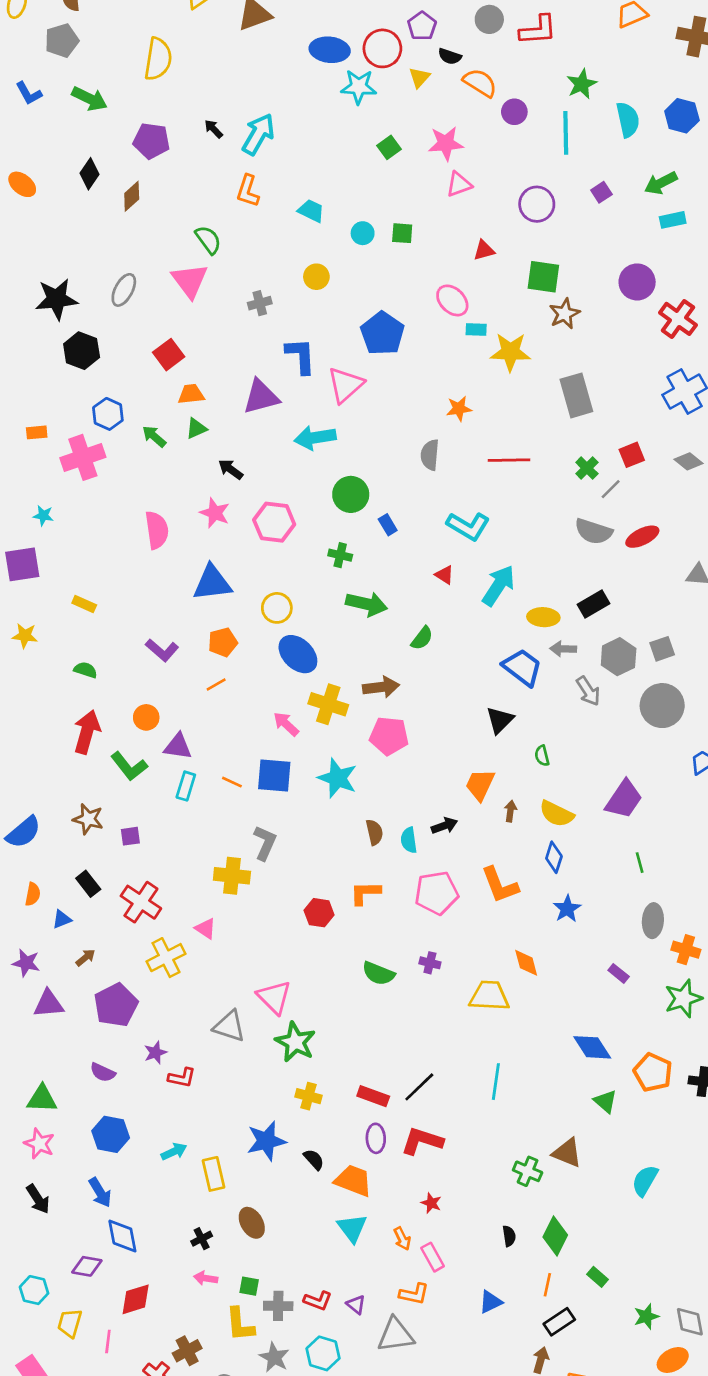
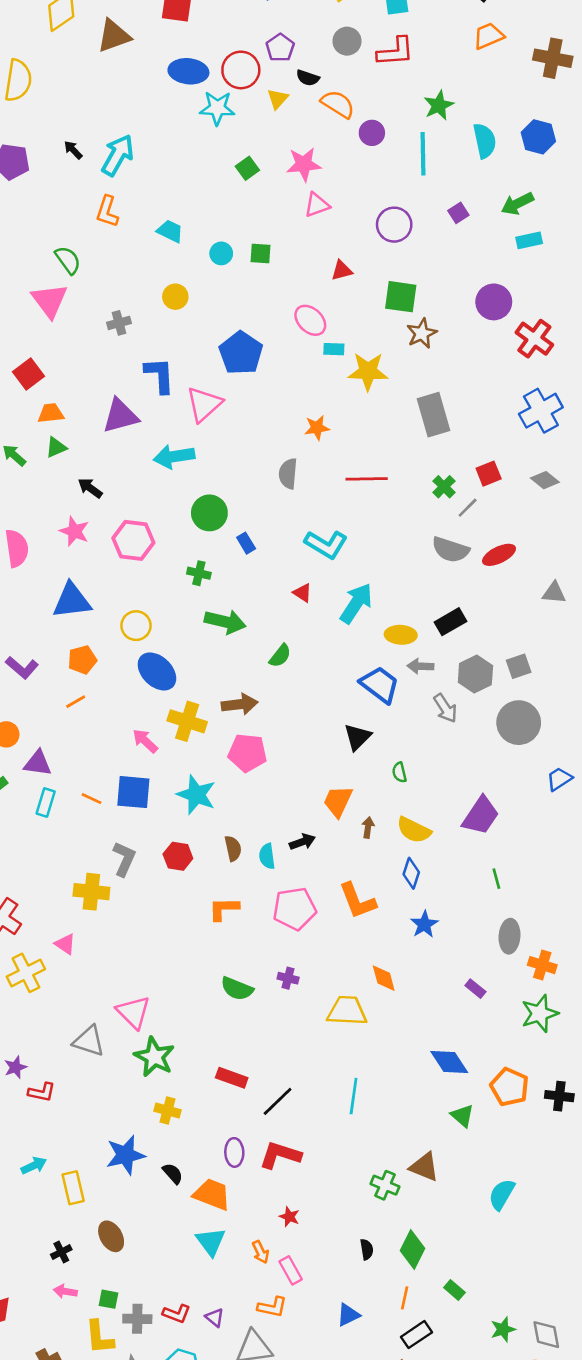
red hexagon: (319, 913) -> (178, 856), moved
red rectangle: (373, 1096) -> (232, 1078), moved

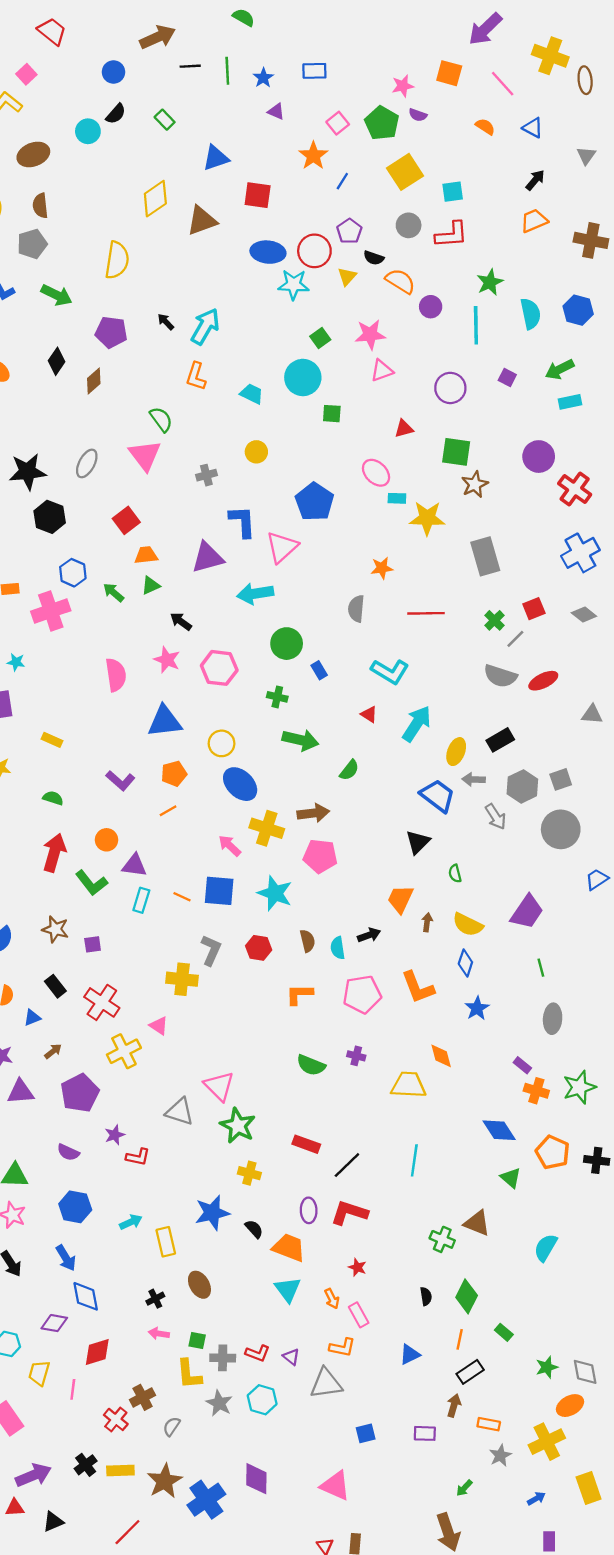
purple square: (458, 213) -> (507, 378), turned -30
cyan circle: (221, 253) -> (303, 378), moved, size x1.8
yellow ellipse: (401, 635) -> (456, 752), turned -72
orange cross: (542, 965) -> (536, 1091), moved

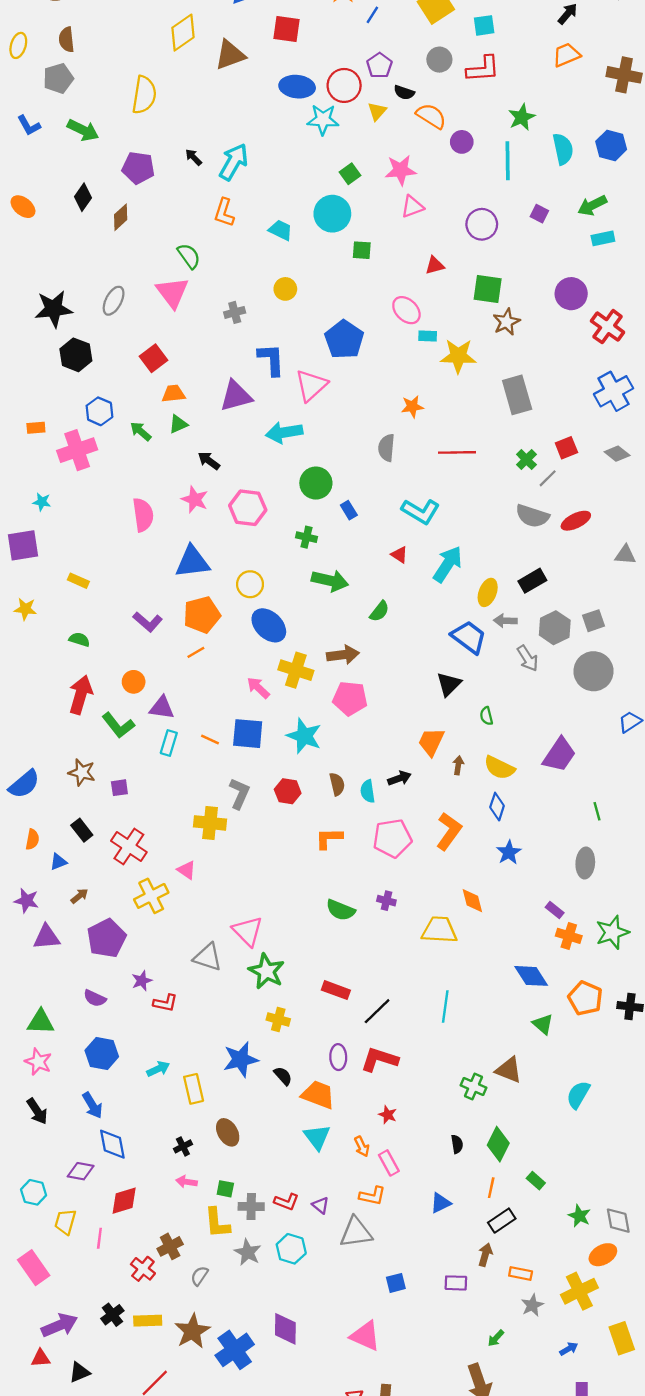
orange pentagon: (174, 774) -> (202, 615), size x1.4
green line: (541, 968) -> (597, 811), moved
orange L-shape: (418, 987) -> (449, 831), turned -123
green star: (547, 1367) -> (579, 1216), turned -30

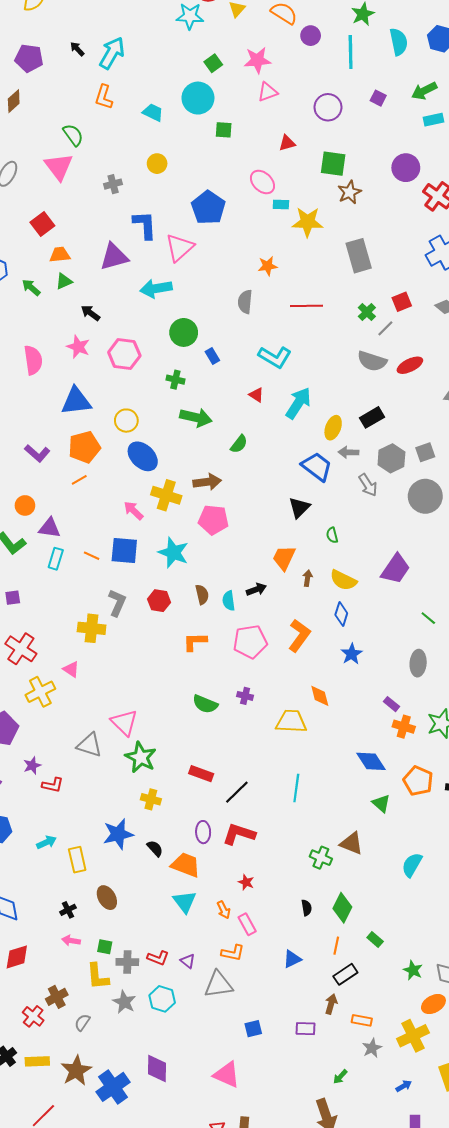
green line: (597, 811) -> (428, 618), turned -35

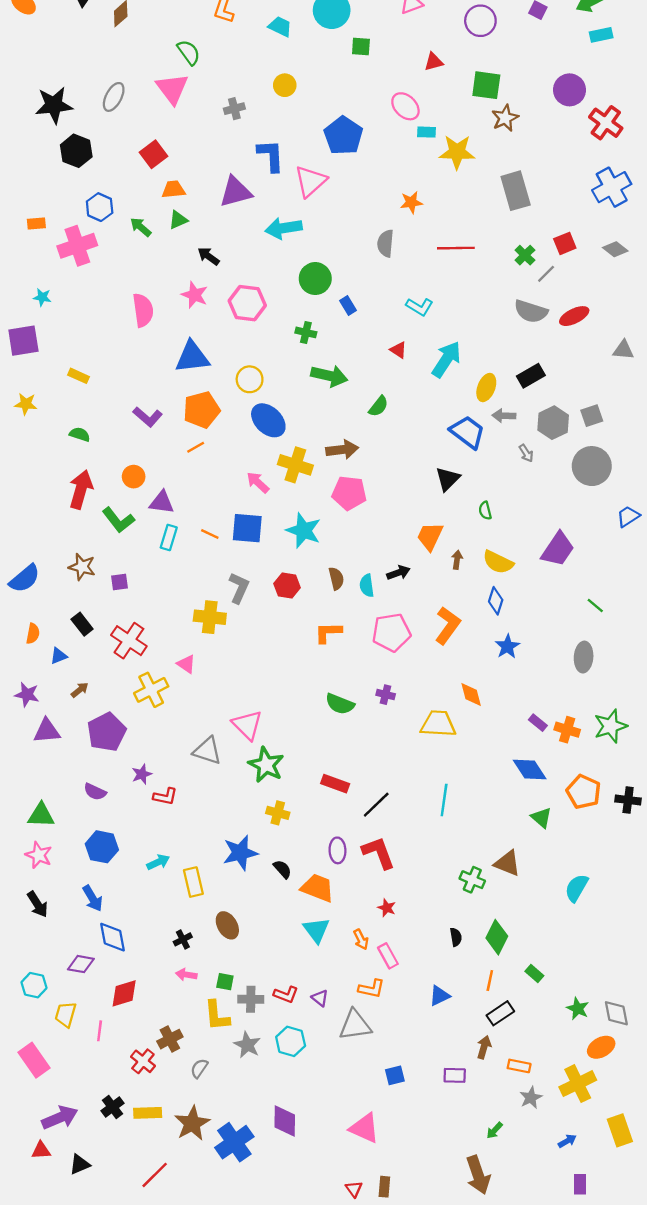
cyan L-shape: (275, 357) -> (420, 307), size x0.7
gray arrow: (368, 485) -> (526, 453), size x0.7
purple rectangle: (391, 704) -> (538, 723), moved
red L-shape: (239, 834) -> (378, 853), turned 52

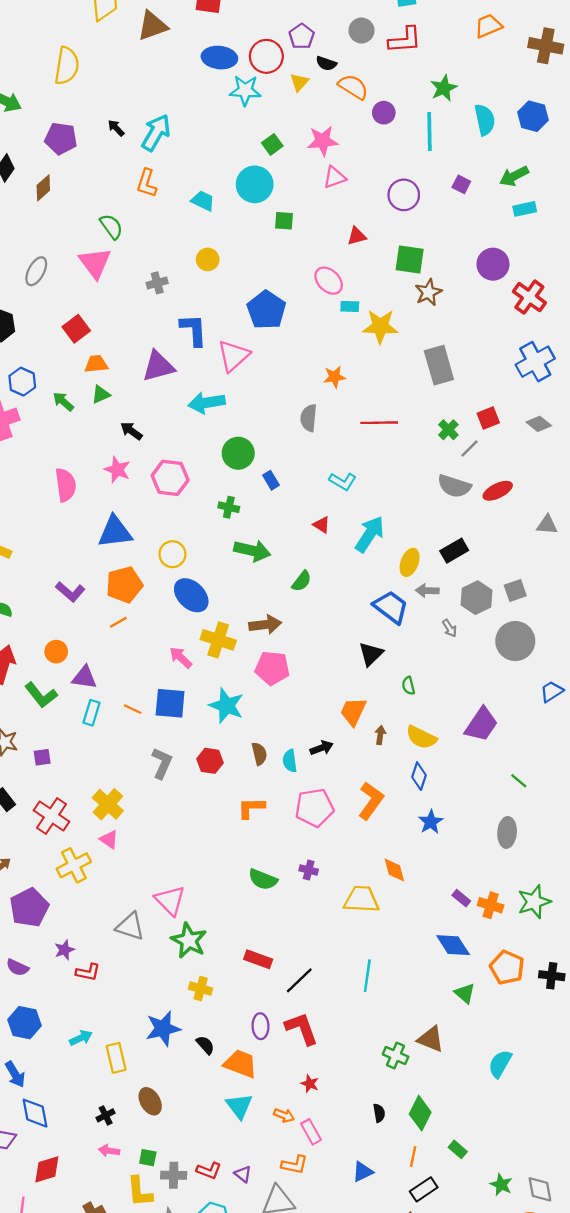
yellow cross: (210, 617) -> (108, 804), moved, turned 36
orange arrow: (361, 939) -> (284, 1115), turned -42

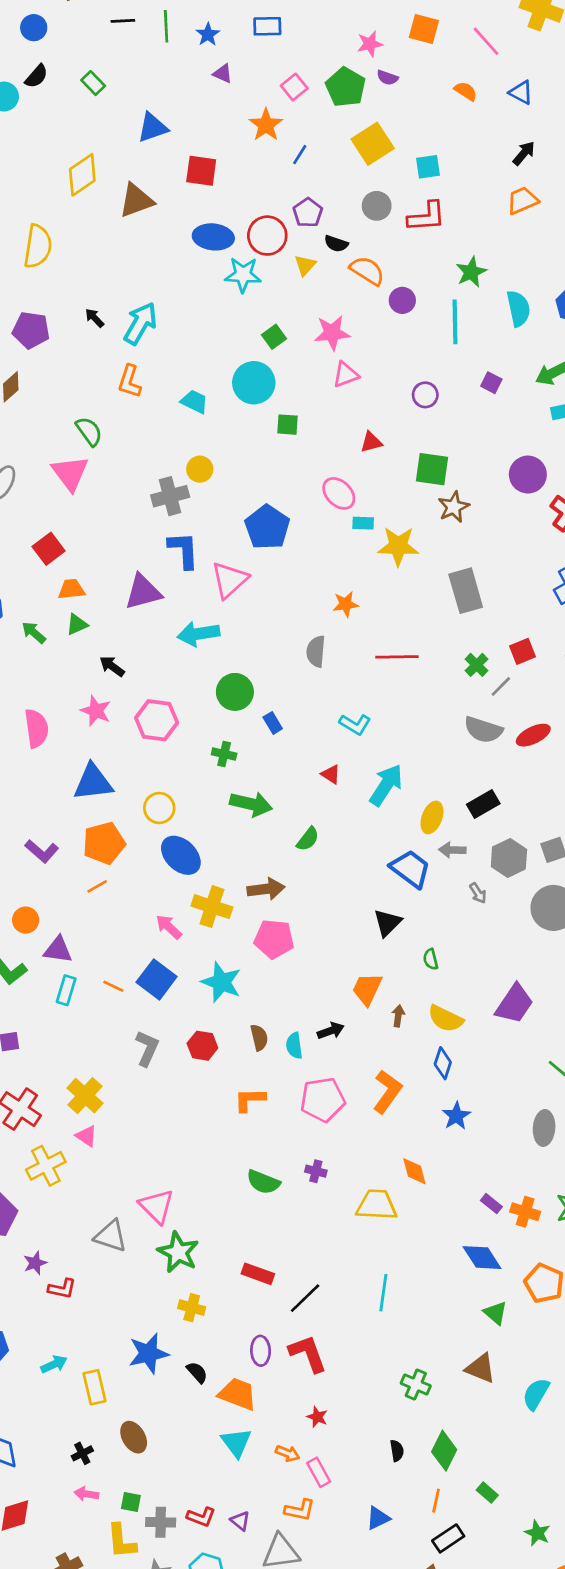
purple circle: (404, 195) -> (425, 395), size x0.7
gray cross: (157, 283) -> (170, 496), moved, size x1.5
blue square: (170, 703) -> (157, 979), turned 32
brown triangle: (431, 1039) -> (481, 1368), moved

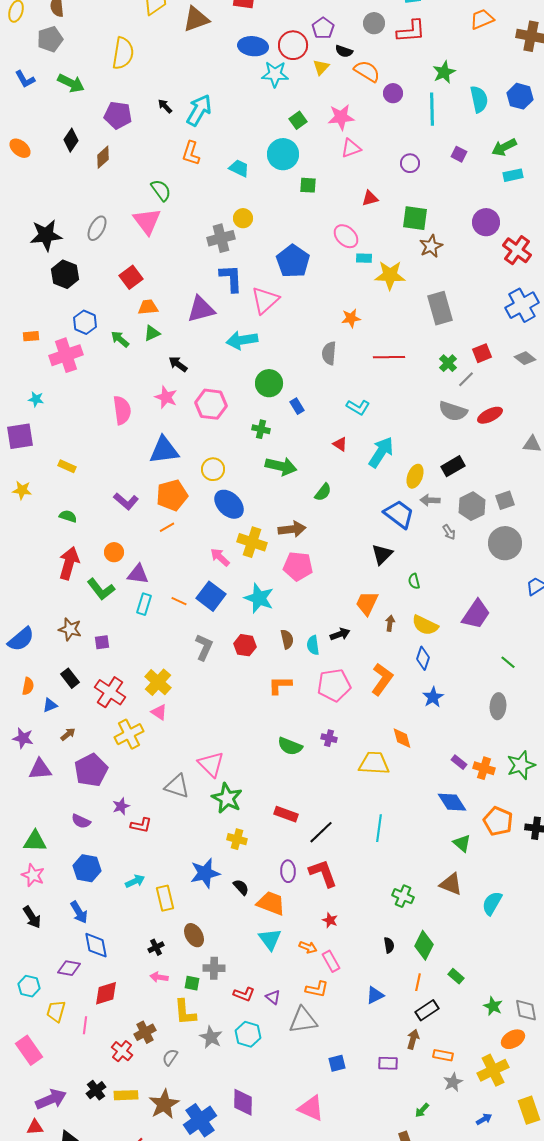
gray cross: (161, 1522) -> (214, 968), moved

